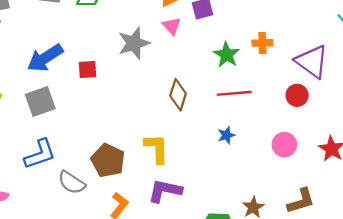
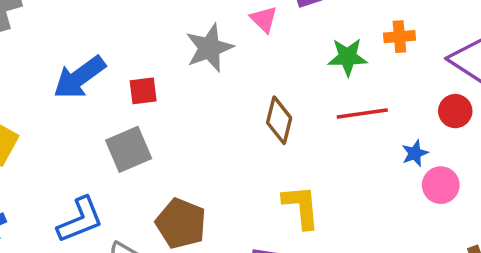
green star: (227, 55) -> (348, 57), turned -30
gray square: (40, 102) -> (129, 149), moved
blue star: (226, 135) -> (415, 153), moved
yellow L-shape: (157, 148) -> (301, 207), moved

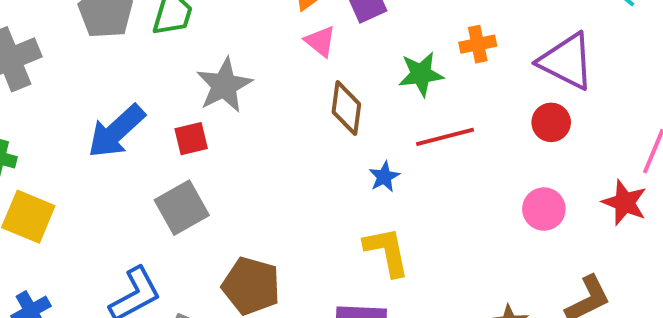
gray star: (209, 48) -> (224, 85), moved
brown diamond: (279, 120) -> (346, 108), moved
blue star: (415, 153) -> (384, 177), moved

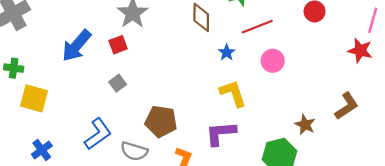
gray square: (182, 208) -> (118, 83), size x0.6
pink circle: (544, 209) -> (273, 61), moved

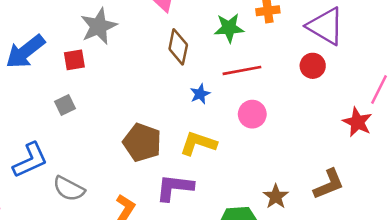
yellow L-shape: (233, 93) -> (198, 143), turned -64
brown pentagon: (161, 121) -> (142, 142), moved

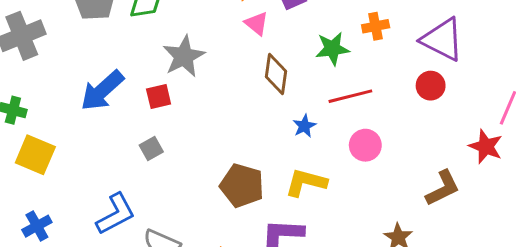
brown L-shape: (329, 184) -> (443, 188), moved

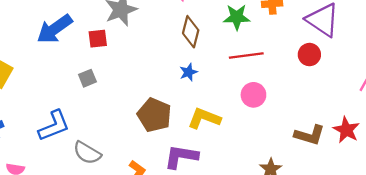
blue star: (304, 126) -> (188, 72), moved
red star: (486, 146) -> (346, 130), moved
brown L-shape: (443, 188) -> (310, 135), turned 36

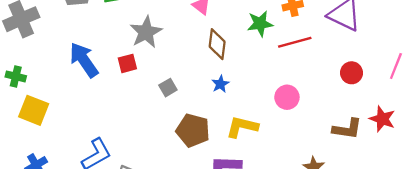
blue arrow: (55, 29) -> (84, 60), turned 99
red circle: (309, 55) -> (352, 73), moved
red line: (246, 56) -> (295, 42), moved
gray square: (87, 78) -> (168, 88), moved

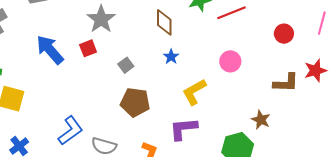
red star: (382, 119) -> (315, 71), turned -30
yellow L-shape: (242, 127) -> (194, 92), turned -36
brown pentagon: (193, 130) -> (135, 102), moved

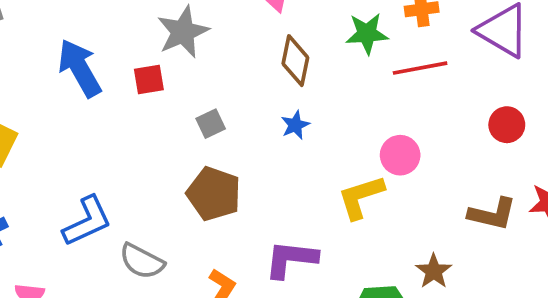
yellow L-shape: (194, 92) -> (361, 197), moved

